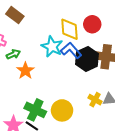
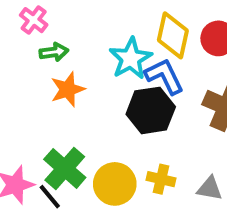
black hexagon: (87, 59) -> (151, 110), moved
yellow cross: (95, 100) -> (161, 179), moved, turned -32

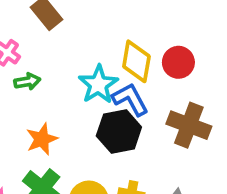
orange star: (68, 89) -> (42, 139), moved

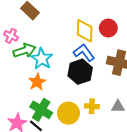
green arrow: (27, 82) -> (24, 51), size x1.5
cyan star: (98, 84) -> (42, 59), moved

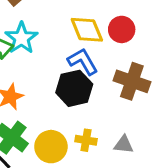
yellow diamond: (85, 31) -> (87, 30), turned -30
cyan star: (42, 59) -> (21, 38), moved

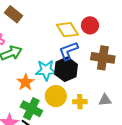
cyan star: (21, 38) -> (46, 70), moved, turned -30
blue L-shape: (83, 61) -> (68, 51), turned -70
yellow circle: (51, 147) -> (56, 96), moved

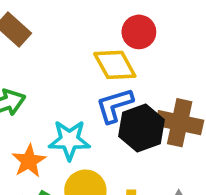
red circle: (90, 25) -> (139, 32), moved
black hexagon: (66, 69) -> (142, 128), moved

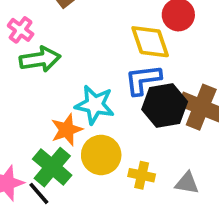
orange star: (29, 161) -> (67, 130), moved

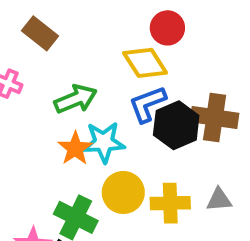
green arrow: (40, 59) -> (76, 99), moved
orange star: (67, 130) -> (75, 148), moved
yellow cross: (142, 175) -> (170, 203), size x1.4

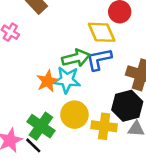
green arrow: (76, 99) -> (76, 58), moved
black hexagon: (176, 125) -> (127, 106), moved

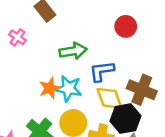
yellow diamond: (102, 32) -> (109, 98), moved
green arrow: (76, 58) -> (73, 51), moved

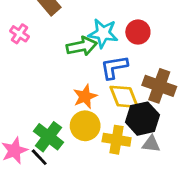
red circle: (126, 26) -> (138, 32), moved
orange star: (50, 88) -> (85, 97), moved
cyan star: (69, 88) -> (103, 33), moved

